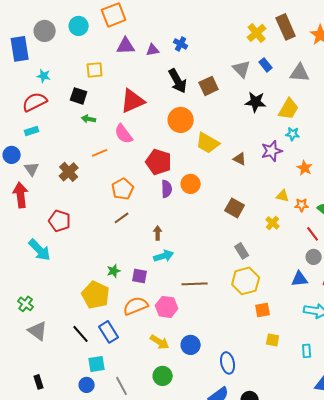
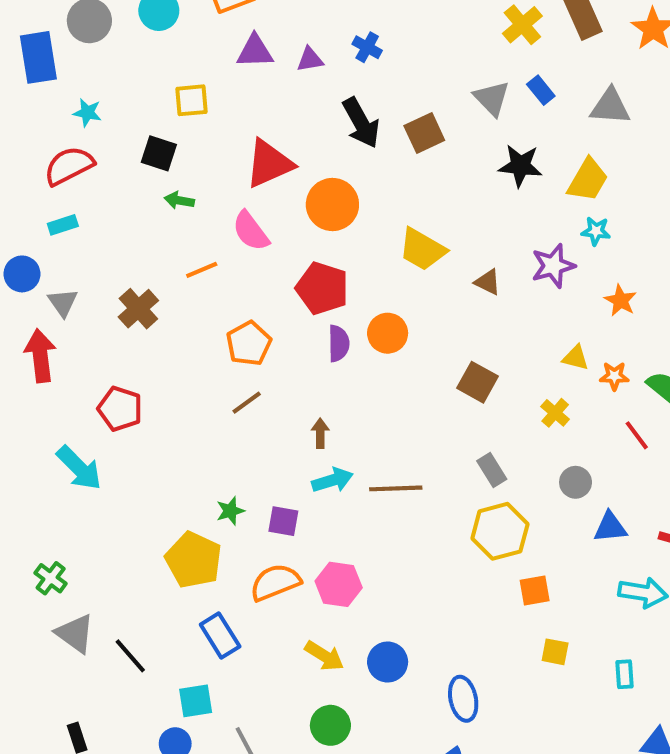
orange circle: (181, 120) -> (332, 204), moved
gray circle: (314, 257) -> (576, 482), moved
brown line: (195, 284) -> (396, 488), moved
black line: (81, 334) -> (130, 656), moved

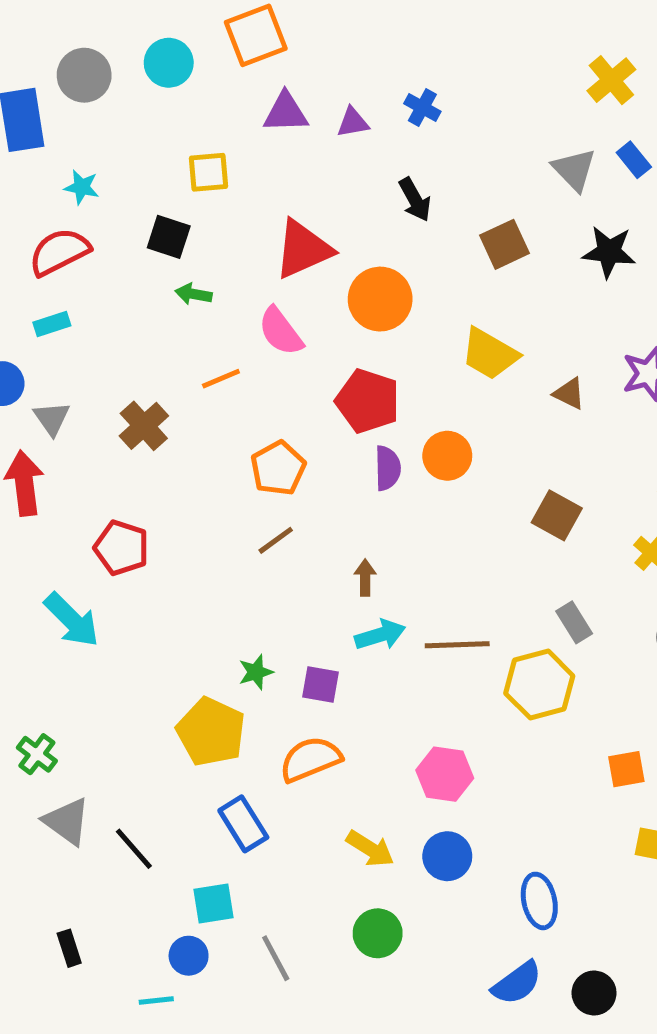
black arrow: (361, 123) -> (415, 200), size x0.7
brown square: (424, 133) -> (504, 244), moved
yellow hexagon: (500, 531) -> (539, 685), moved
pink hexagon: (339, 584) -> (445, 774), moved

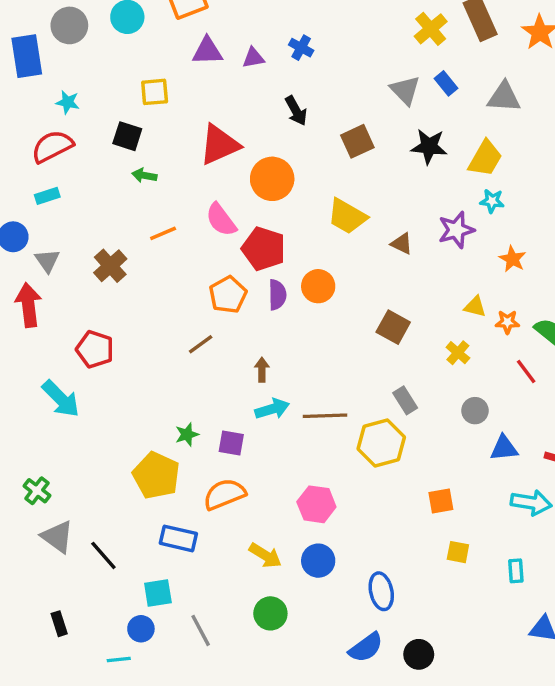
pink semicircle: (281, 331) -> (221, 220), moved
orange pentagon: (278, 468) -> (228, 295), moved
blue rectangle: (243, 824) -> (178, 538), turned -45

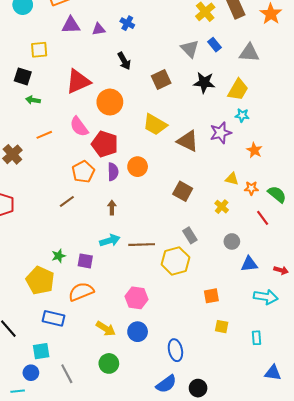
brown triangle: (402, 244) -> (188, 141), size x1.6
brown arrow: (262, 370) -> (112, 208), moved

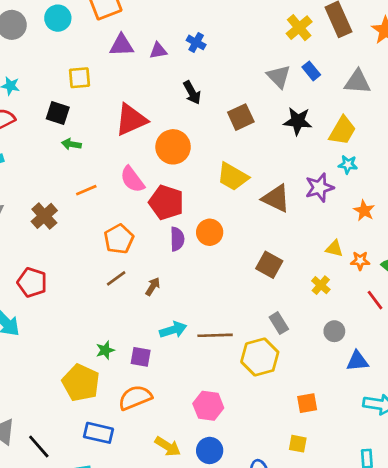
orange pentagon: (83, 172) -> (119, 239), moved
brown arrow: (112, 208) -> (153, 286), moved, turned 32
yellow square: (222, 327) -> (298, 444), moved

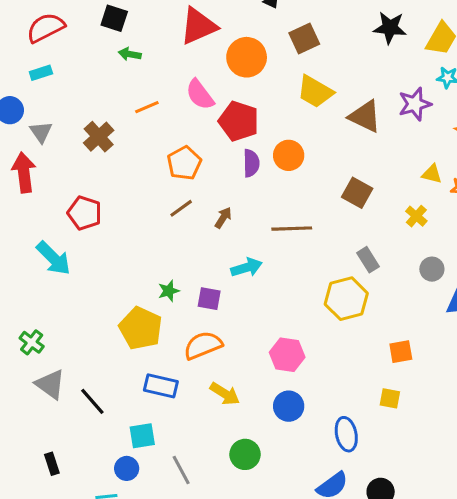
brown square: (241, 117) -> (304, 39), moved
brown line: (215, 335) -> (292, 229), moved
yellow arrow: (168, 446) -> (225, 394), moved

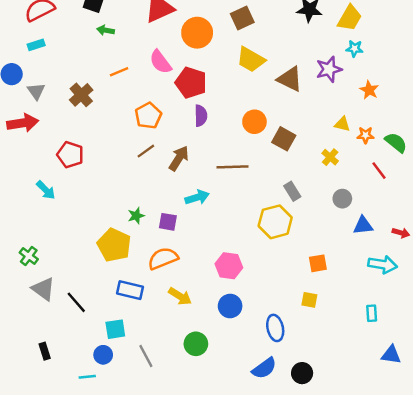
orange circle: (289, 155) -> (254, 122), moved
red arrow: (24, 172) -> (23, 123), turned 88
brown arrow: (223, 218) -> (179, 158), size x1.5
cyan arrow: (53, 258) -> (46, 190), size x0.7

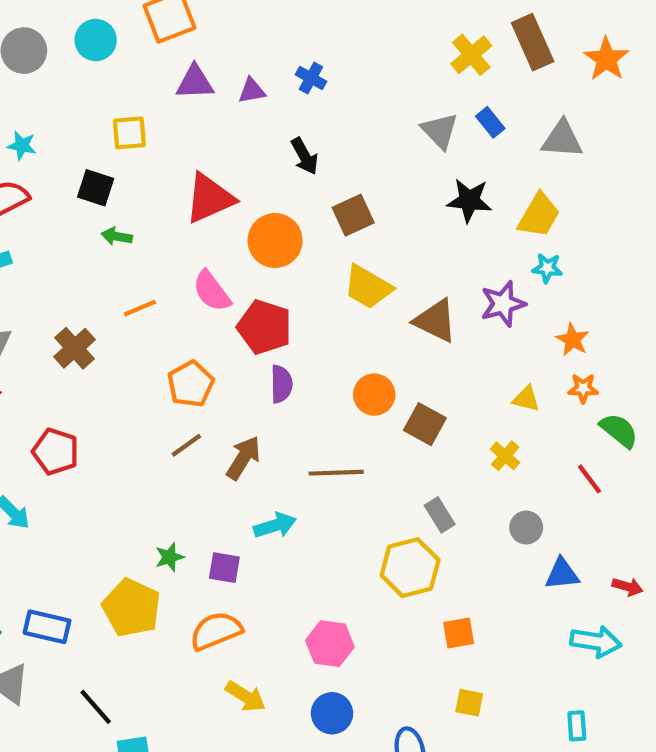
orange star: (366, 135) -> (583, 388), moved
orange square: (318, 263) -> (459, 633), moved
blue rectangle: (130, 290) -> (47, 627), moved
black line: (76, 302) -> (96, 707), moved

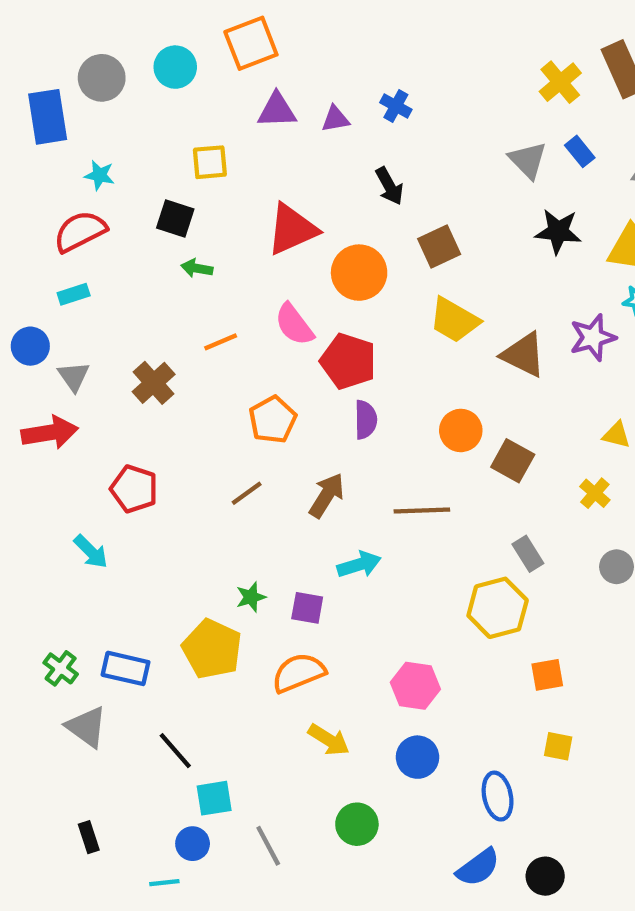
brown line: (186, 445) -> (247, 493), moved

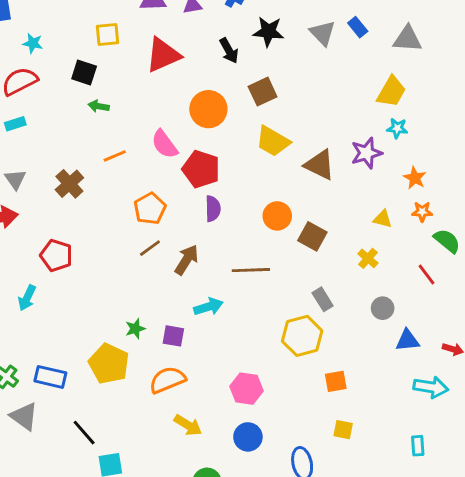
red triangle: (292, 229) -> (163, 55), moved
black star: (558, 231) -> (268, 32), moved
brown line: (247, 493) -> (150, 248), moved
cyan arrow: (91, 552) -> (27, 298), turned 70

